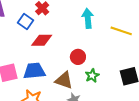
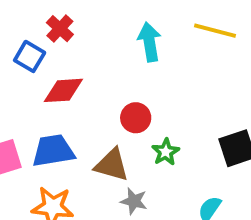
yellow line: (121, 31) -> (215, 31), moved

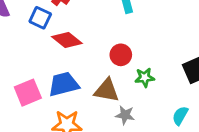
red diamond: (63, 90) -> (67, 40), turned 48
green star: (166, 152) -> (145, 77), turned 30

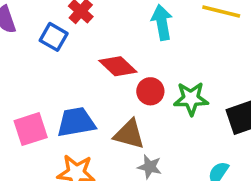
red diamond: (67, 40) -> (118, 66), moved
green star: (145, 77) -> (191, 99), moved, size x1.4

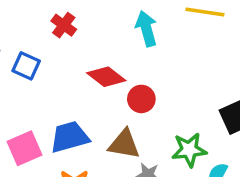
blue square: (54, 37) -> (26, 66), moved
green star: (191, 99) -> (189, 150), moved

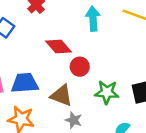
green star: (189, 150) -> (107, 92), moved

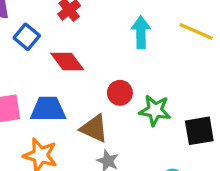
red diamond: (59, 46) -> (67, 62), moved
green star: (107, 92) -> (155, 110), moved

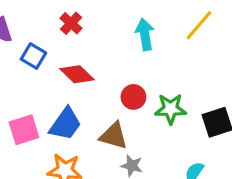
yellow line: (196, 31) -> (199, 25), turned -64
blue trapezoid: (48, 109) -> (65, 124), turned 135

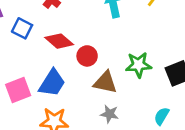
red circle: (133, 97) -> (87, 56), moved
brown triangle: (114, 136) -> (105, 82), moved

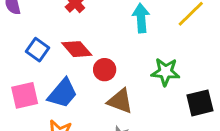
blue square: (22, 28) -> (38, 50), moved
green star: (138, 65) -> (165, 72), moved

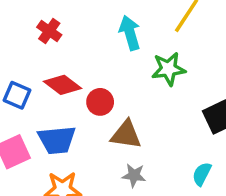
green star: (165, 72) -> (168, 69), moved
blue trapezoid: (63, 93) -> (57, 140), turned 56

